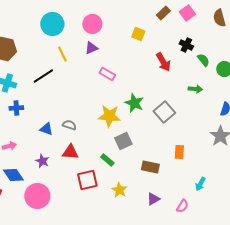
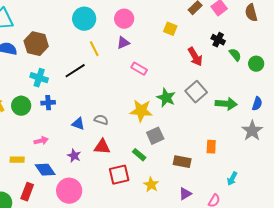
green arrow: (195, 89) -> (226, 104), moved, size x1.5
gray square: (164, 112) -> (196, 92), moved

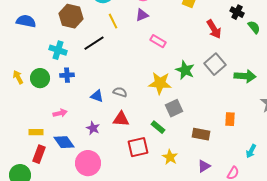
brown hexagon: (36, 44) -> (71, 16), moved
red rectangle: (27, 192) -> (39, 154), moved

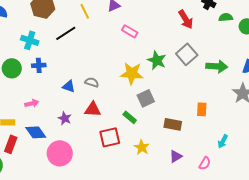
green semicircle: (254, 27) -> (226, 17), turned -56

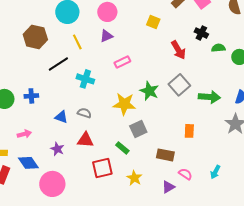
pink rectangle: (130, 31) -> (122, 62), turned -56
cyan cross: (30, 40) -> (85, 79), moved
orange rectangle: (202, 109) -> (189, 131), moved
pink semicircle: (205, 163) -> (185, 174), moved, turned -88

